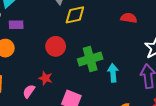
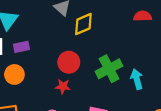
red star: (45, 78) -> (63, 86), moved

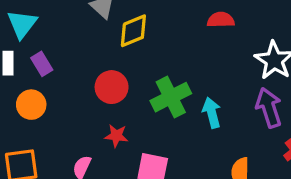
purple rectangle: (21, 47) -> (42, 64), turned 70
red star: (63, 86) -> (116, 136), moved

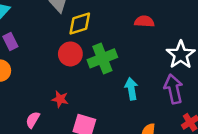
red circle: (112, 87) -> (70, 54), moved
green cross: (171, 97) -> (102, 58), moved

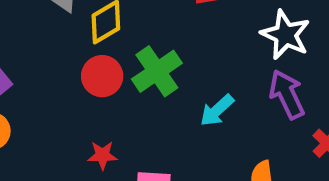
cyan arrow: (131, 89) -> (217, 110), turned -110

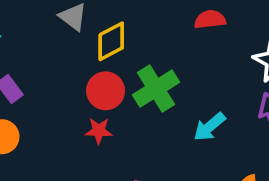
red star: (103, 155) -> (99, 131), moved

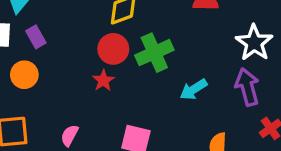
red star: (99, 131) -> (103, 80), turned 30

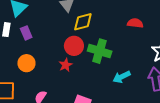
green cross: (154, 53) -> (100, 51), turned 35
orange circle: (24, 75) -> (26, 63), moved

